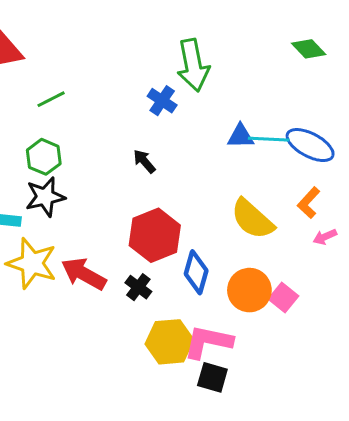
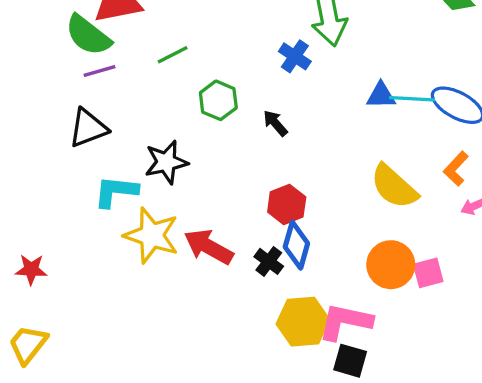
green hexagon: (44, 157) -> (218, 100), moved
red hexagon: (155, 235) -> (287, 204), size x0.7
blue diamond: (196, 272) -> (296, 245), moved
pink square: (283, 297) -> (428, 273), turned 36

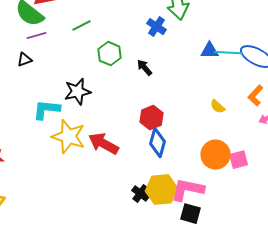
black triangle: (88, 128) -> (24, 60), moved, size x0.6
yellow semicircle: (394, 187) -> (218, 107), size x0.5
black cross: (269, 261) -> (140, 194), moved

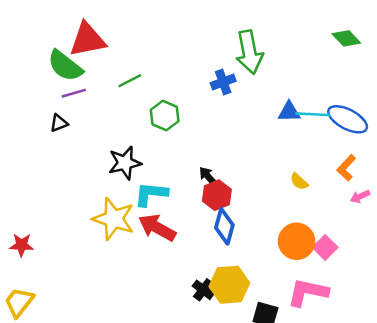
blue cross: (156, 27) -> (223, 82), turned 36
black arrow: (144, 68) -> (208, 177), moved
cyan L-shape: (46, 110) -> (151, 194), moved
pink square: (238, 160) -> (325, 247), turned -30
pink L-shape: (188, 190) -> (308, 292), moved

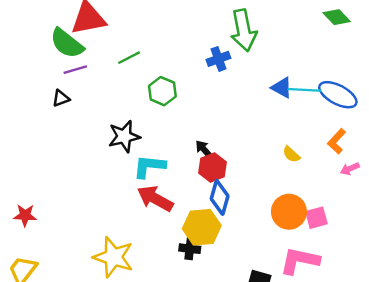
blue triangle: (289, 112) -> (282, 88), turned 30
yellow star: (114, 219) -> (113, 257), moved
pink square: (325, 247) -> (316, 218), turned 30
yellow hexagon: (229, 285) -> (202, 227), moved
black cross: (203, 290) -> (190, 249), moved, turned -30

